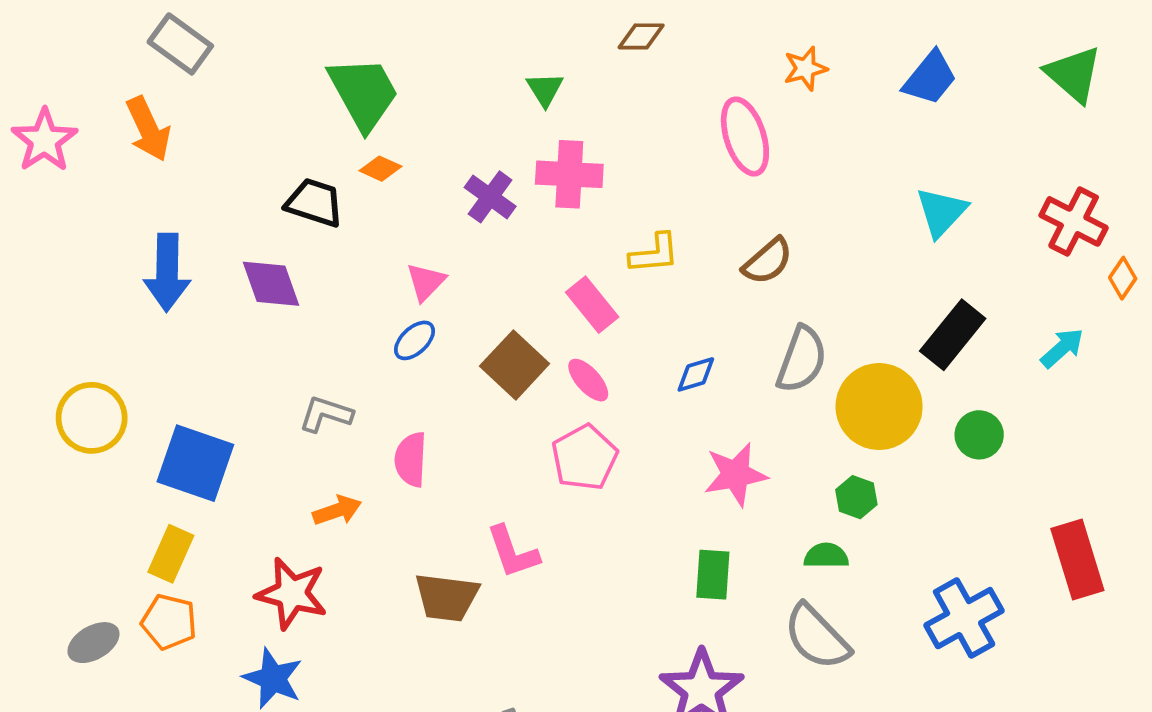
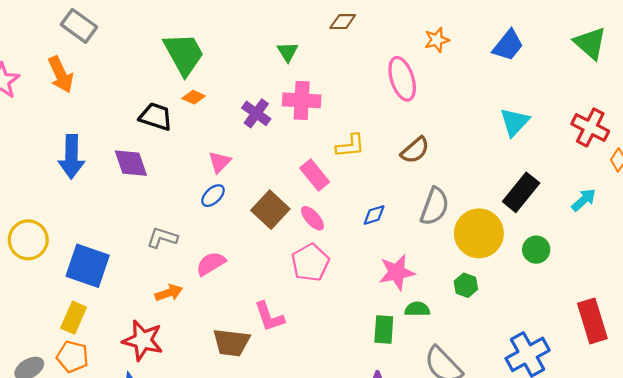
pink semicircle: (411, 459) -> (211, 264), turned 56
green semicircle: (826, 556) -> (417, 309), moved

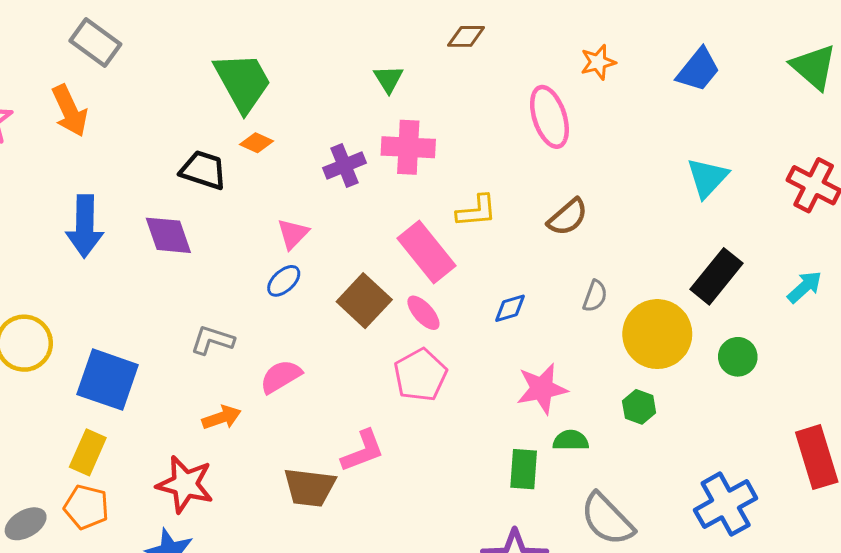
purple cross: (256, 113) -> (344, 165), turned 32
pink rectangle: (315, 175) -> (426, 252), size x1.4
gray semicircle: (435, 206) -> (595, 296), size x0.6
pink L-shape: (269, 317) -> (363, 451), turned -92

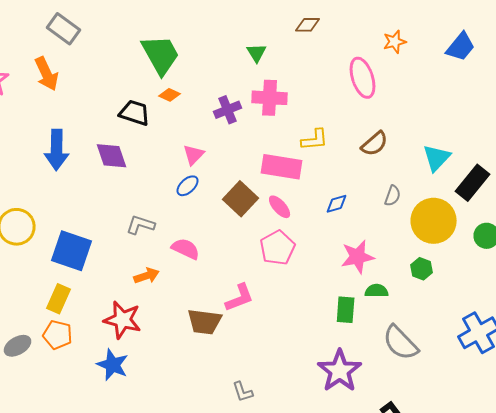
cyan triangle: (707, 178) -> (437, 158), moved
pink rectangle: (426, 252) -> (282, 167), turned -42
pink semicircle: (281, 377) -> (186, 249), turned 56

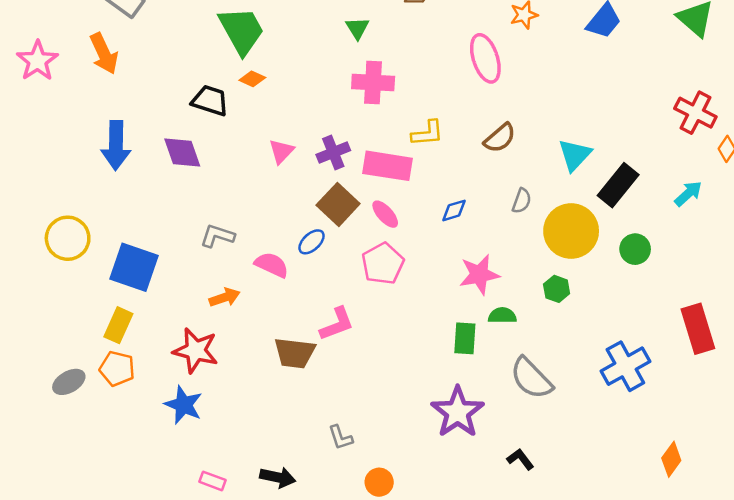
purple cross: (228, 110) -> (333, 153), moved
blue ellipse: (188, 186) -> (312, 242), moved

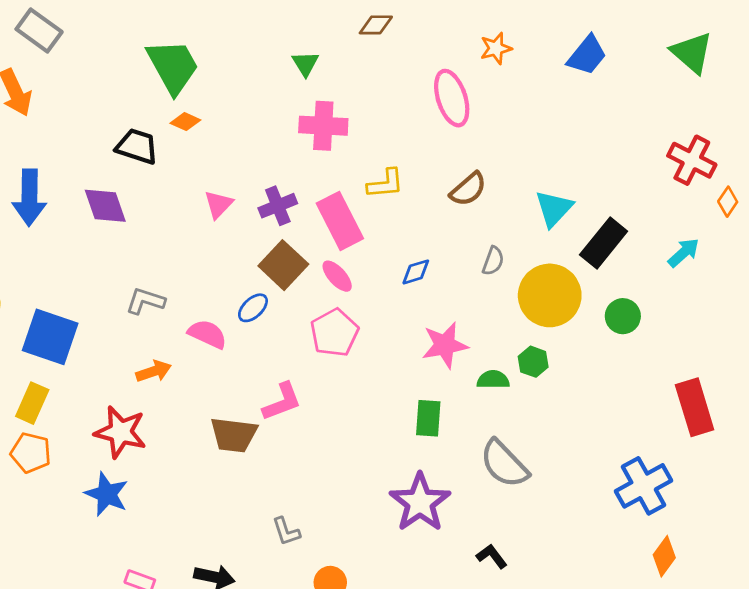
pink rectangle: (388, 166) -> (340, 221), turned 54
green semicircle: (502, 316) -> (493, 380), moved
blue cross: (625, 366) -> (644, 486), moved

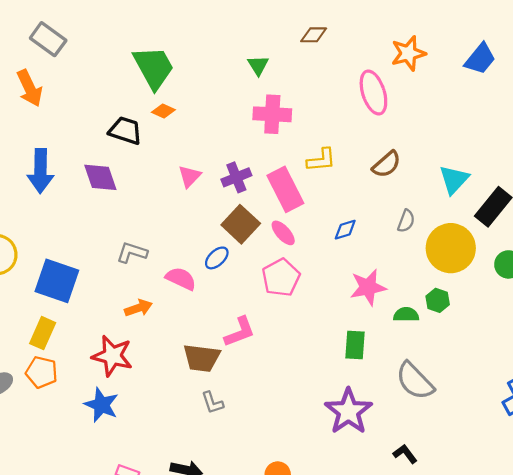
orange star: (496, 48) -> (408, 53), size x1.4
gray L-shape: (286, 531) -> (212, 403), moved

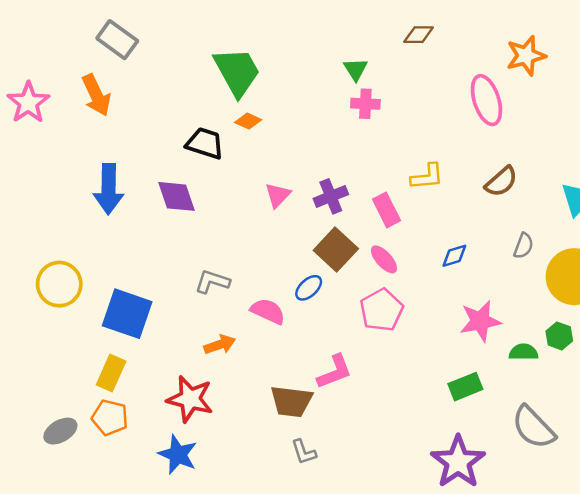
pink cross: (272, 114) -> (365, 104), moved, size x0.7
pink rectangle: (285, 189) -> (386, 210), size x0.7
green rectangle: (355, 345) -> (465, 387), turned 64

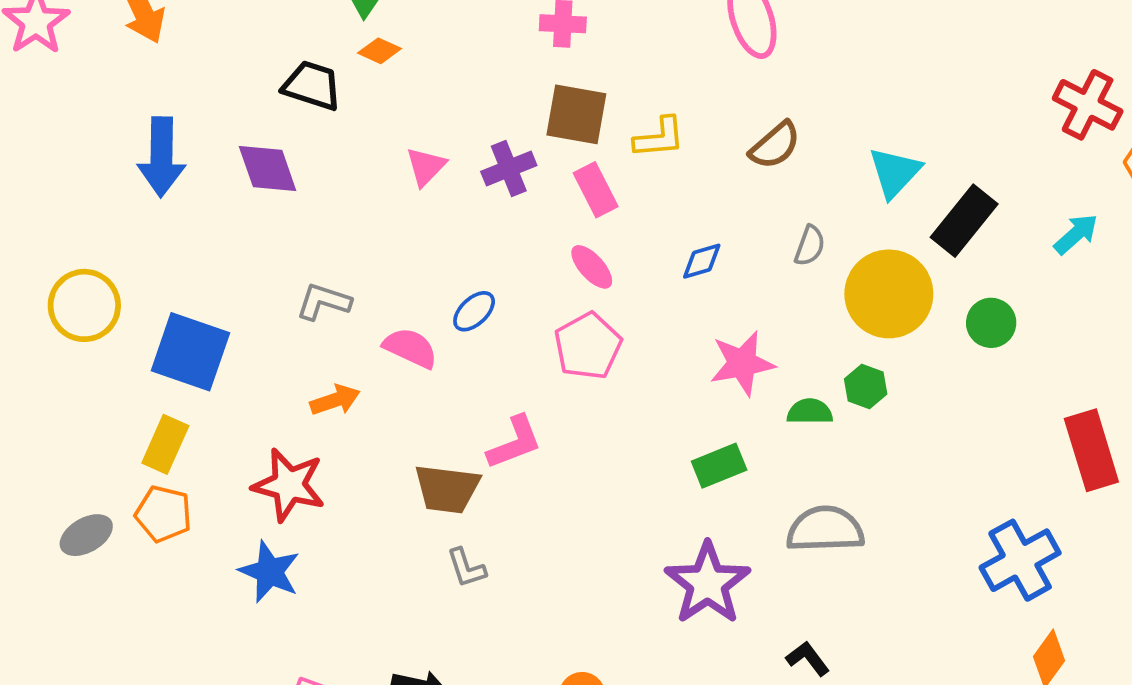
brown square: (336, 250) -> (576, 114), moved, turned -33
gray semicircle: (533, 427) -> (825, 529), turned 132

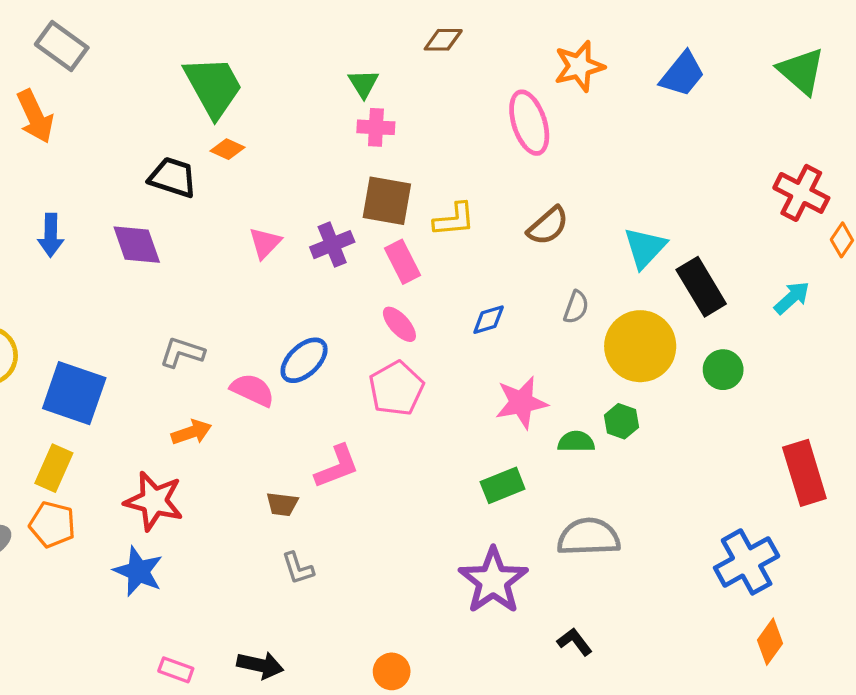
blue arrow: (161, 157) -> (51, 235), size x0.7
black rectangle: (964, 221) -> (701, 287), turned -70
blue ellipse: (474, 311) -> (304, 360), size x1.4
brown trapezoid: (447, 489) -> (282, 504), size x0.6

